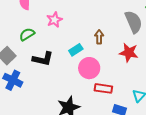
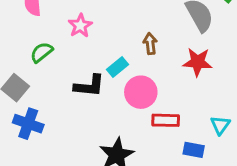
black L-shape: (43, 59) -> (89, 86), moved

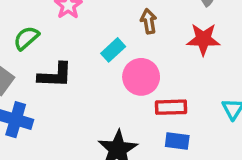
black L-shape: (89, 86) -> (55, 75), moved
blue rectangle: (194, 150) -> (177, 141), moved

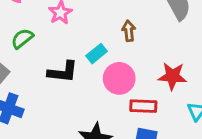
red star: (203, 39) -> (172, 76), moved
black L-shape: (55, 75) -> (63, 72), moved

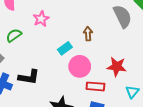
black L-shape: (63, 72) -> (29, 77), moved

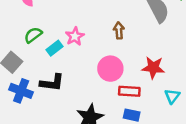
pink star: (41, 19) -> (75, 36), moved
cyan rectangle: (65, 48) -> (55, 48), moved

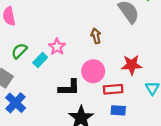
black L-shape: (52, 83) -> (69, 88), moved
blue cross: (21, 91) -> (16, 103), turned 30

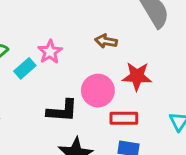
brown arrow: (96, 36) -> (106, 41), turned -72
red star: (132, 65) -> (137, 76), moved

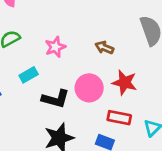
cyan rectangle: (25, 68) -> (29, 75), moved
red rectangle: (124, 118) -> (119, 118), moved

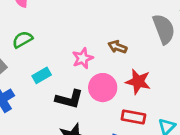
pink star: (55, 47) -> (83, 58), moved

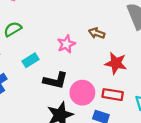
pink circle: (103, 88) -> (82, 93), moved

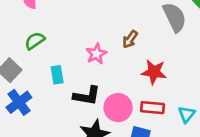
brown arrow: (97, 33) -> (130, 39), turned -70
cyan rectangle: (31, 60) -> (57, 75), turned -63

